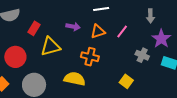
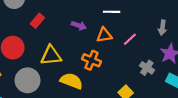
yellow triangle: (50, 46) -> (51, 56), moved

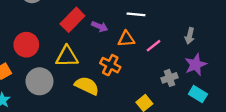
red rectangle: (37, 21) -> (72, 20), moved, size x1.5
gray cross: (147, 68) -> (170, 78), turned 32

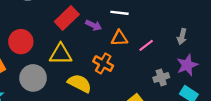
white line: (136, 14) -> (120, 13), moved

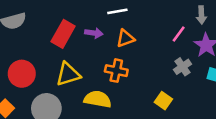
gray arrow: (182, 37) -> (201, 15), moved
pink line: (146, 45) -> (179, 34), moved

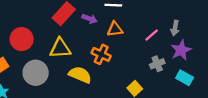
gray arrow: (201, 15) -> (175, 28), moved
pink line: (179, 34) -> (152, 35), moved

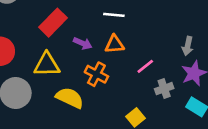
purple arrow: (90, 19) -> (83, 43), moved
pink line: (152, 35) -> (145, 66), moved

